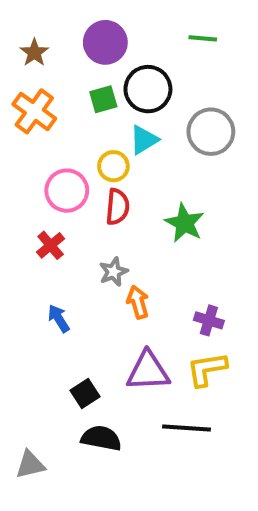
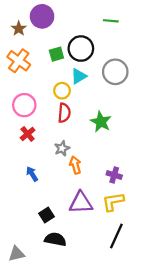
purple circle: (105, 42) -> (42, 16), moved
pink circle: (67, 191) -> (24, 105), moved
black line: (187, 428) -> (116, 236), moved, turned -70

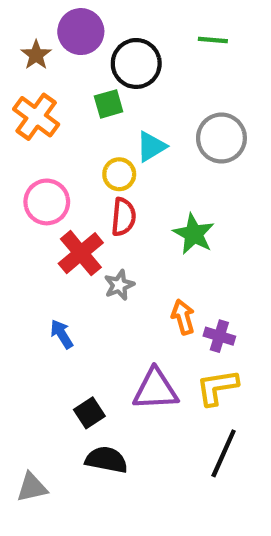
black circle: (81, 49) -> (136, 63), moved
red cross: (28, 134) -> (81, 253), moved, size x1.5
orange arrow: (75, 165) -> (183, 317), moved

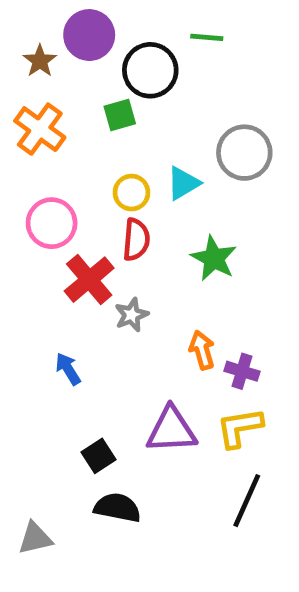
green line: (213, 40) -> (207, 37), moved
cyan triangle: (151, 147) -> (183, 183), moved

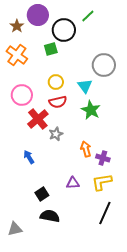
green line: (207, 37) -> (88, 16), turned -48
cyan triangle: (183, 183) -> (85, 86), moved, turned -35
red semicircle: (136, 240) -> (58, 102), turned 72
purple triangle: (171, 430) -> (73, 183), size x0.6

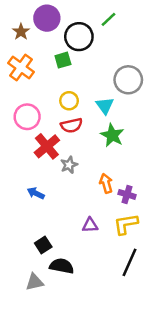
blue arrow: (29, 157) -> (36, 193), turned -32
black square: (42, 194) -> (43, 245), moved
gray triangle: (15, 229) -> (35, 282), moved

